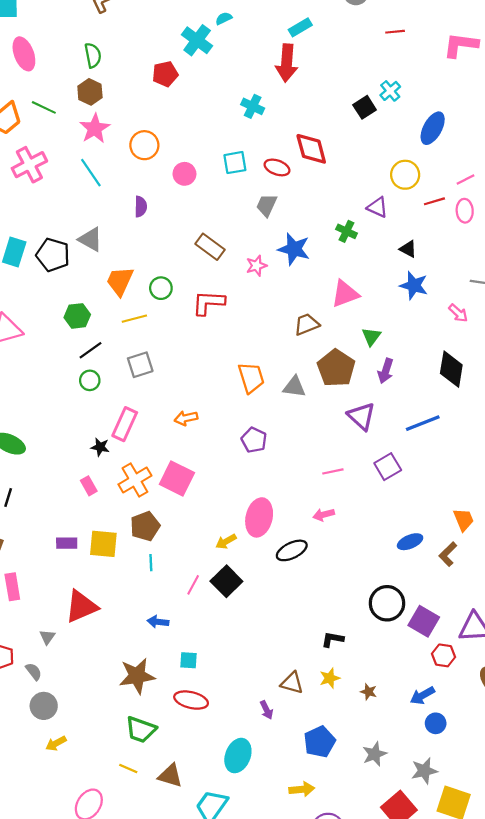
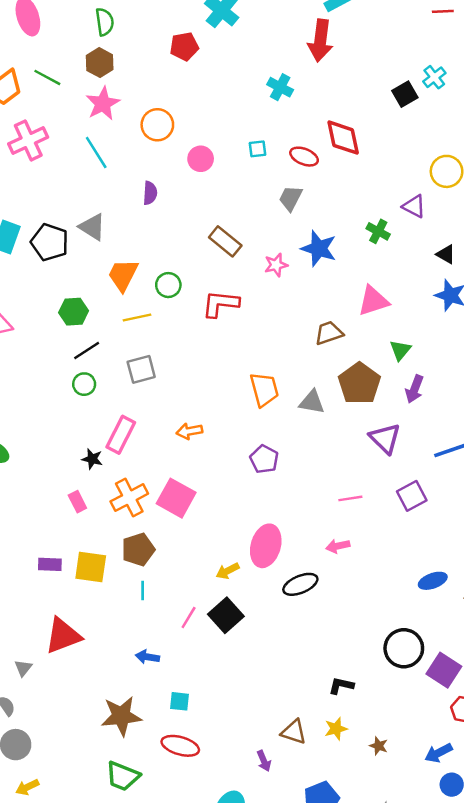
cyan square: (235, 163) -> (257, 149), size x0.7

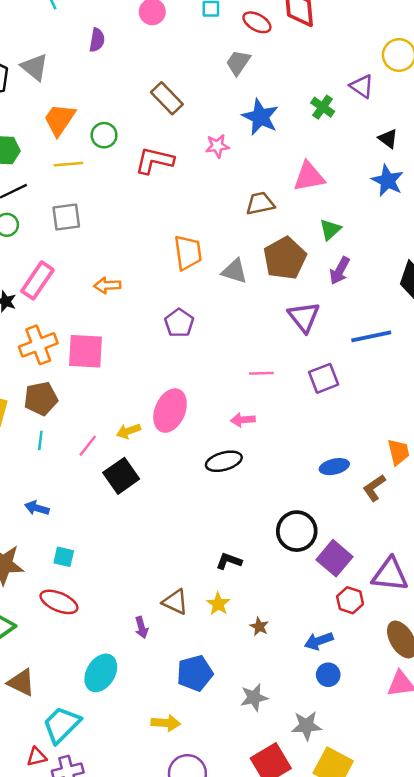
pink star: (276, 265) -> (217, 146), moved
pink square: (176, 498) -> (86, 351), turned -33
black ellipse: (300, 584) -> (224, 461), moved
pink line: (189, 618) -> (88, 446), moved
yellow star: (336, 729) -> (218, 604), turned -30

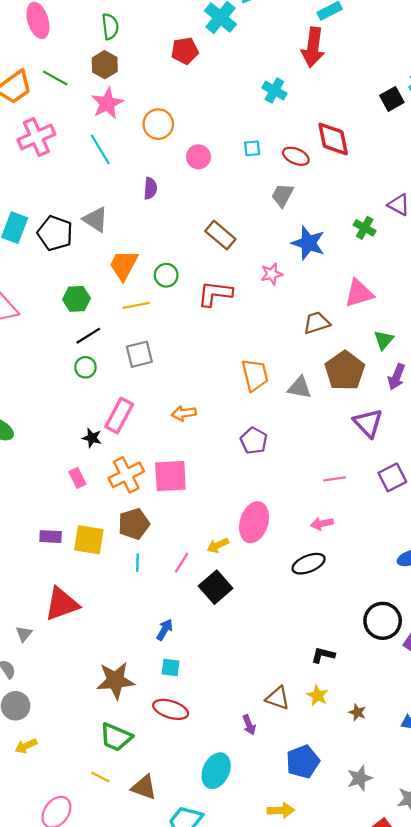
blue arrow: (37, 508) -> (165, 630), moved, turned 110

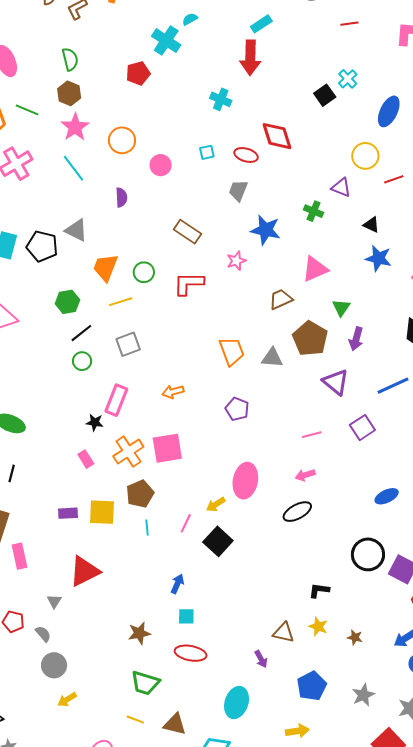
brown star: (115, 680) -> (139, 633), size x0.7

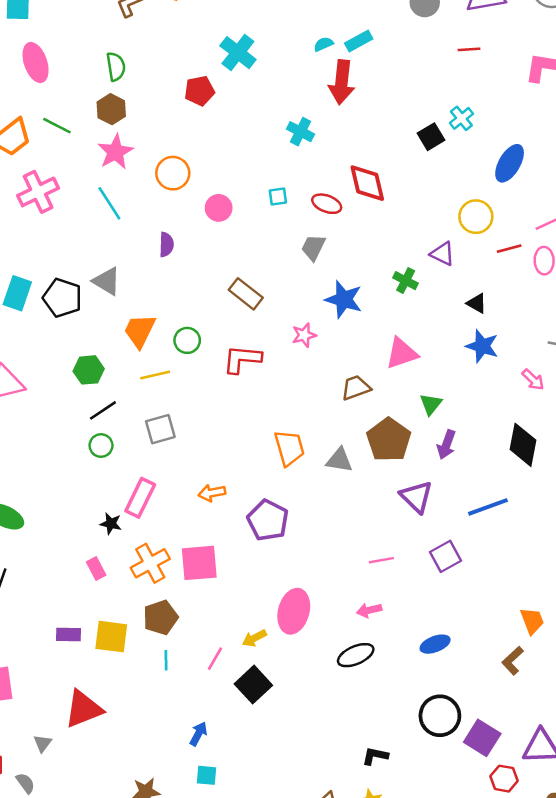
cyan semicircle: (190, 19) -> (323, 44), moved
purple pentagon: (237, 409) -> (268, 520), moved, size x1.4
blue ellipse: (387, 496) -> (435, 644), moved

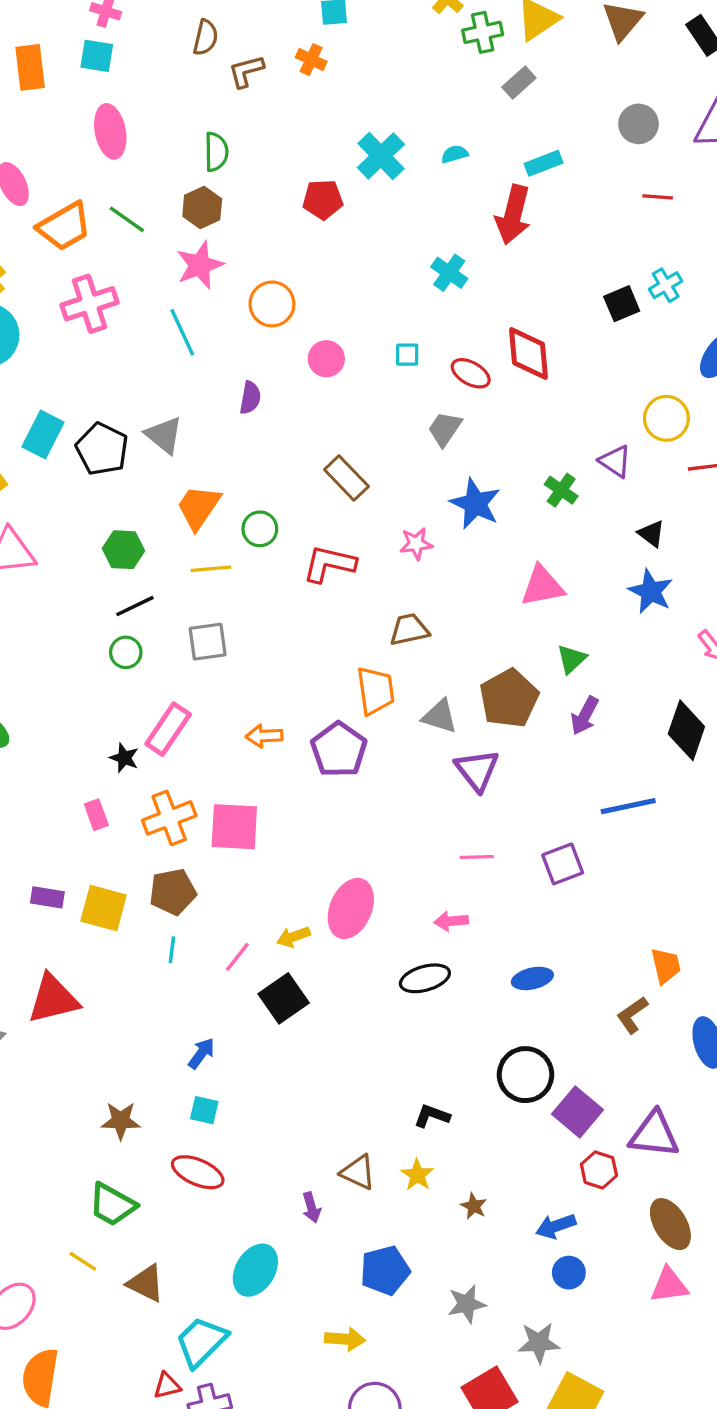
cyan semicircle: (323, 44) -> (455, 154), moved
red line: (469, 49) -> (658, 197), moved
brown trapezoid: (356, 388) -> (409, 630), moved
purple triangle: (416, 497) -> (477, 770), moved
purple pentagon: (268, 520) -> (339, 750), moved

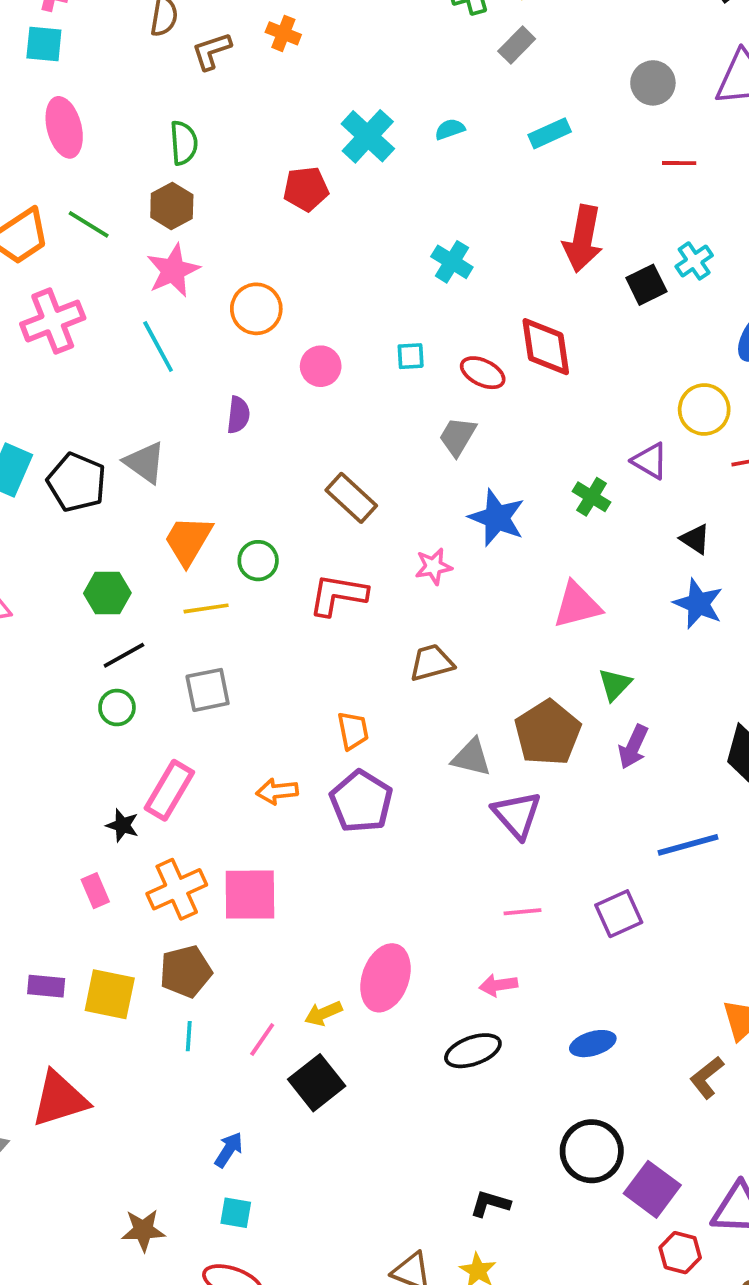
red arrow: (513, 215) -> (583, 239), moved
orange trapezoid: (375, 691) -> (353, 731), moved, size x0.7

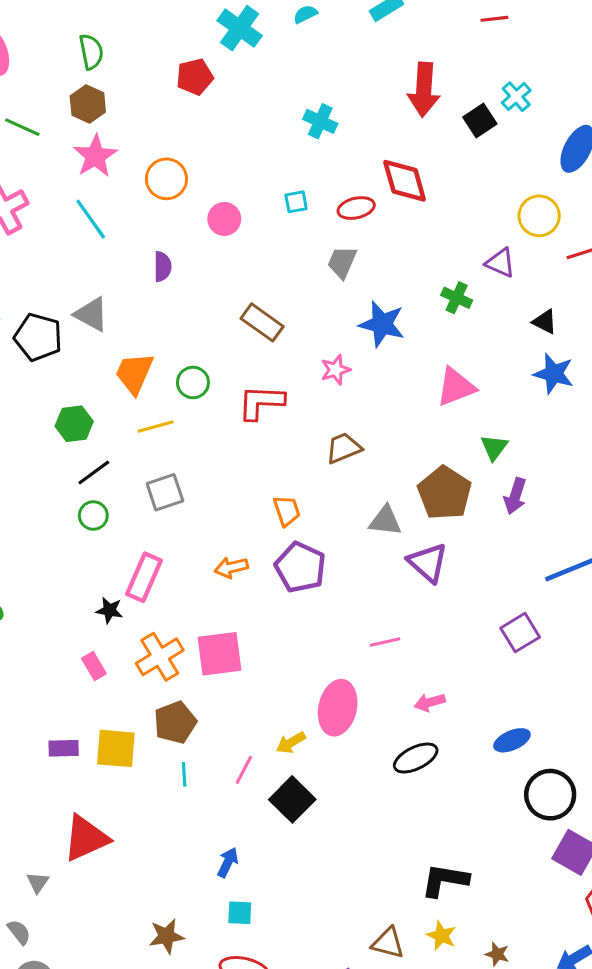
red ellipse: (483, 373) -> (356, 208), turned -32
pink line: (523, 912) -> (385, 642), moved
black circle: (592, 1151) -> (550, 795), moved
black L-shape: (490, 1204) -> (445, 880), size x1.5

